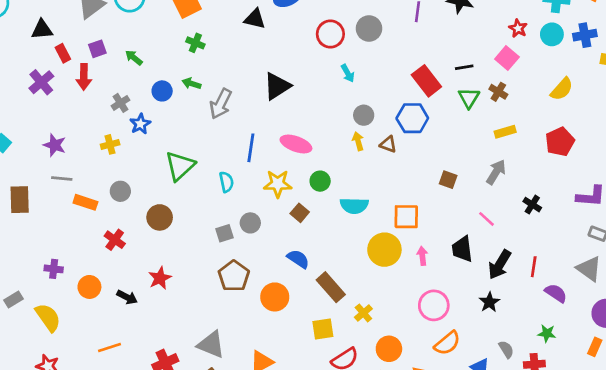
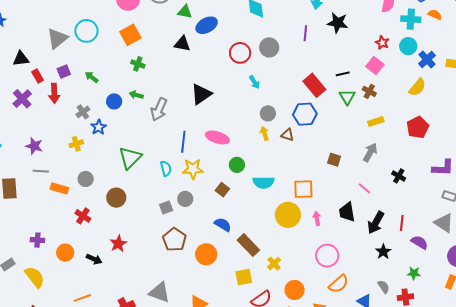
blue cross: (585, 35) -> (427, 59), moved, turned -30
yellow star: (278, 184) -> (193, 169), moved
black star: (489, 302) -> (383, 252), moved

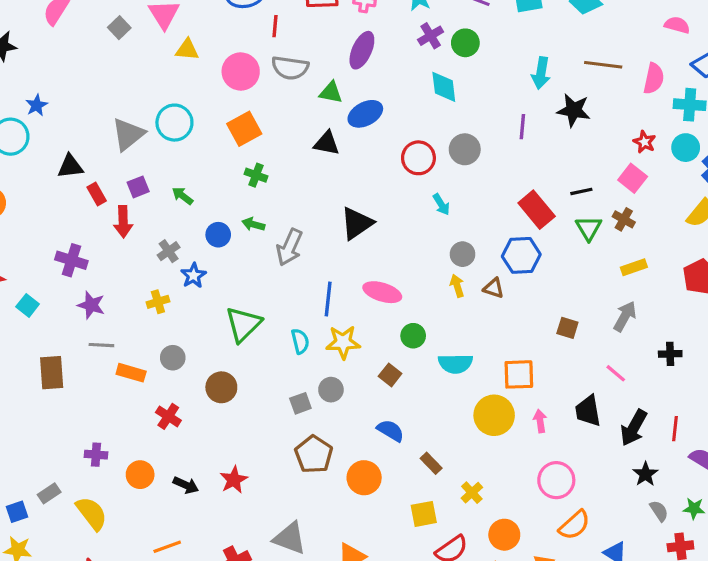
purple cross: (22, 99) -> (71, 260), moved, turned -30
black cross: (399, 176) -> (670, 354), turned -32
red star: (118, 244) -> (234, 480), moved
brown rectangle: (248, 245) -> (431, 463), size x0.6
gray semicircle: (384, 287) -> (659, 511), moved

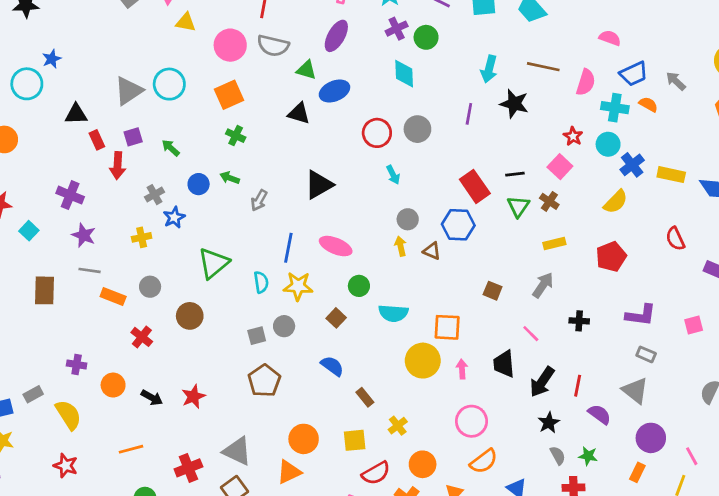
gray arrow: (289, 247) -> (259, 200), size x0.7
orange circle: (364, 478) -> (304, 439), moved

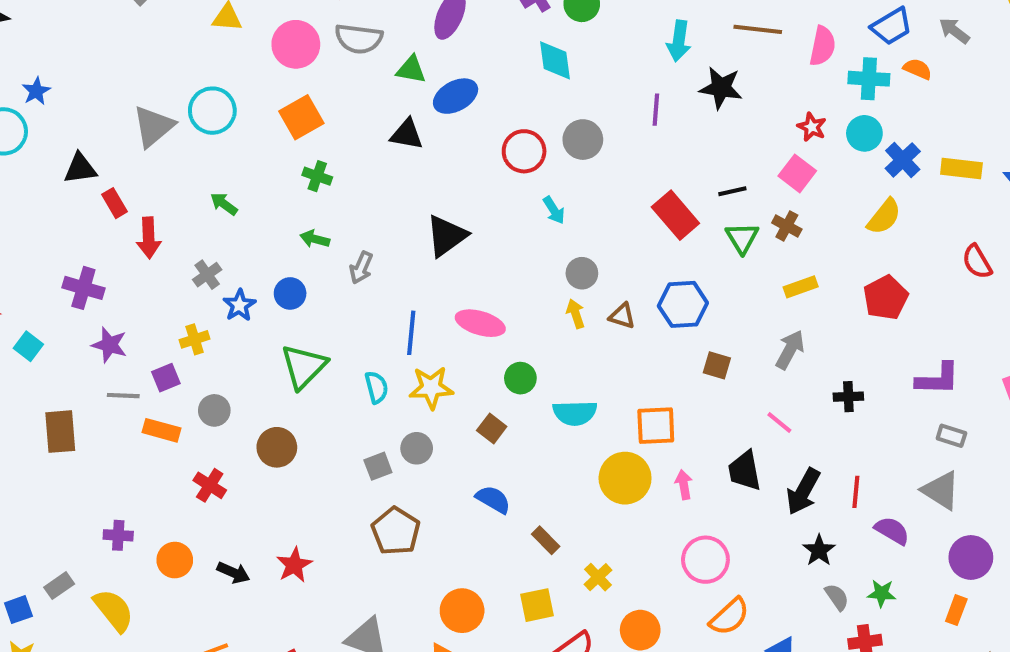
purple square: (133, 137) -> (166, 378), moved
blue circle: (199, 184) -> (290, 293), moved
blue hexagon: (458, 225) -> (683, 304), moved

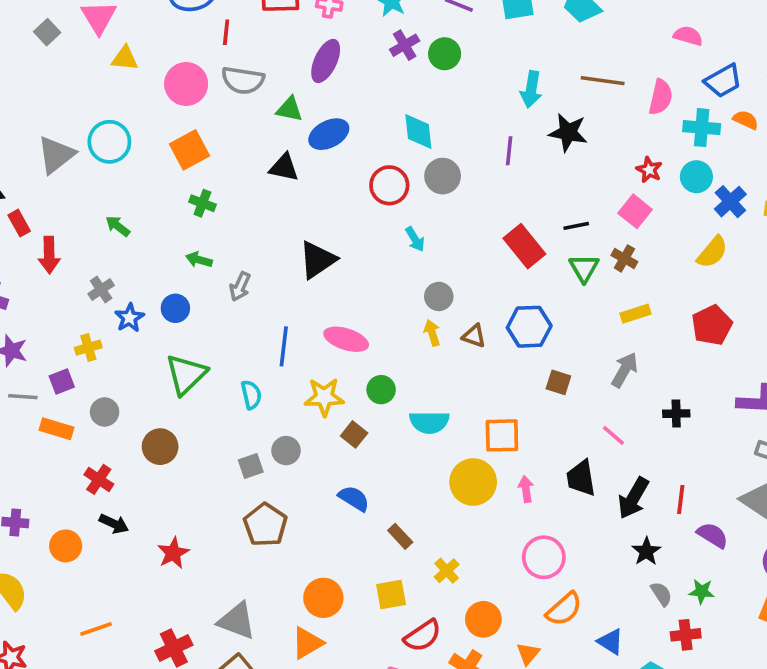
cyan diamond: (555, 60) -> (418, 131), moved
yellow star: (431, 388) -> (324, 397), moved
black arrow: (233, 573) -> (114, 524), moved

